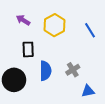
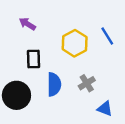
yellow hexagon: (55, 25) -> (75, 43), moved
blue triangle: (88, 91) -> (105, 109), turned 32

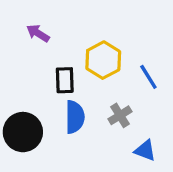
blue line: (107, 36) -> (148, 77), moved
black rectangle: (33, 59) -> (65, 80), moved

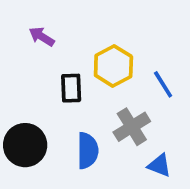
gray cross: (120, 115) -> (132, 127), size x1.4
blue semicircle: (75, 117) -> (88, 151), moved

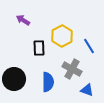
gray cross: (132, 127) -> (72, 69), turned -30

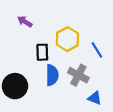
blue semicircle: (48, 82) -> (52, 75), moved

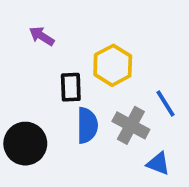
blue line: (97, 50) -> (166, 104), moved

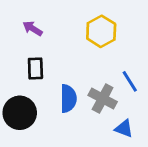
yellow hexagon: (113, 65) -> (101, 31), moved
black rectangle: (71, 87) -> (35, 68), moved

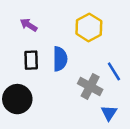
blue semicircle: (68, 99) -> (60, 59), moved
blue triangle: (124, 129) -> (109, 113), turned 42

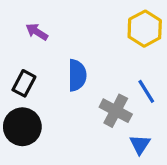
yellow hexagon: (89, 27) -> (145, 29), moved
black rectangle: (31, 60) -> (24, 83), moved, turned 30

